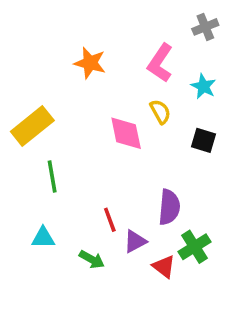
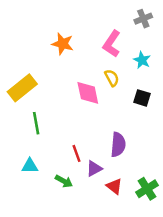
green cross: (194, 247) -> (147, 189), moved

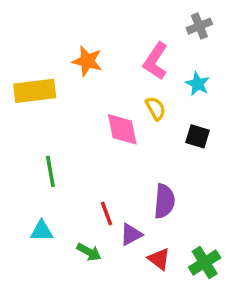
yellow rectangle: (22, 88) -> (35, 91), moved, turned 32

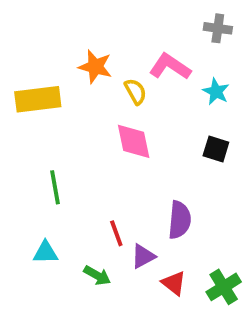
gray cross: (199, 26) -> (218, 28), turned 30
pink L-shape: (156, 61) -> (170, 67), turned 90
yellow semicircle: (156, 108) -> (135, 92), moved

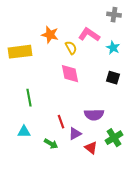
purple semicircle: (180, 220) -> (94, 115), turned 84
green cross: (224, 287) -> (114, 138), moved

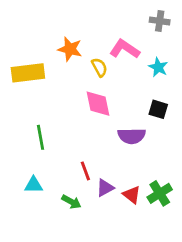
purple semicircle: (94, 115) -> (132, 136), moved
red triangle: (91, 148) -> (132, 195), moved

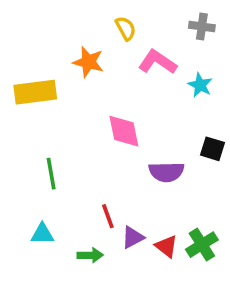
yellow semicircle: (99, 67) -> (126, 28), moved
black square: (158, 109) -> (212, 149), moved
green arrow: (71, 202) -> (90, 255), turned -30

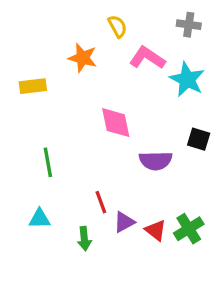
cyan star: (200, 85) -> (187, 79), size x1.5
yellow rectangle: (35, 92) -> (33, 86), size x0.7
green arrow: (90, 255) -> (84, 239), turned 85

